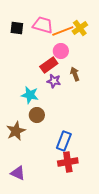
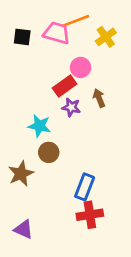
orange line: (63, 31) -> (75, 21), moved

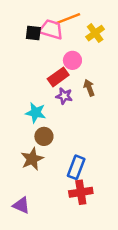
black square: (22, 37) -> (33, 33), moved
brown star: (21, 174) -> (32, 159), moved

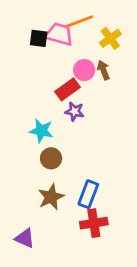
brown arrow: (89, 88) -> (103, 70), moved
brown star: (32, 159) -> (51, 197), moved

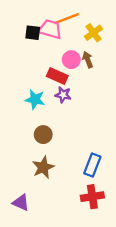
red rectangle: (68, 89) -> (57, 76), turned 60
cyan star: (41, 131) -> (35, 99), moved
blue rectangle: (88, 194) -> (92, 165), moved
red cross: (94, 223) -> (92, 197), moved

